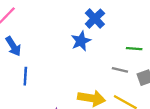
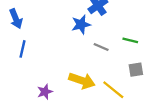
gray line: (120, 70) -> (101, 47), moved

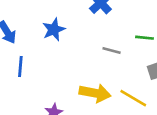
blue star: (81, 24) -> (54, 30), moved

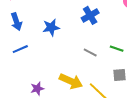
blue line: (20, 66) -> (20, 49), turned 49

